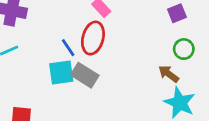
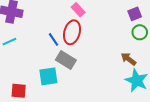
green circle: (184, 49) -> (140, 32), moved
cyan square: (61, 72) -> (48, 76), moved

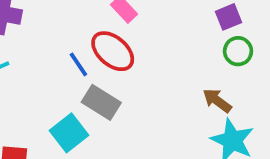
red ellipse: (72, 32) -> (113, 51), turned -65
cyan square: (48, 76) -> (69, 133), turned -30

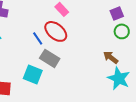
cyan square: (69, 133) -> (33, 74), turned -30

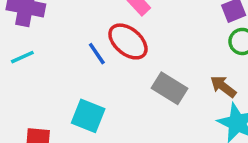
gray rectangle: (50, 58) -> (170, 88), moved

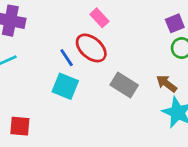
cyan square: (88, 116) -> (65, 86), moved

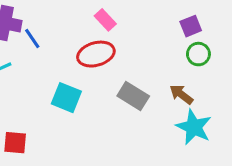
red ellipse: (91, 48) -> (96, 54), turned -56
blue line: (67, 58) -> (32, 39), moved

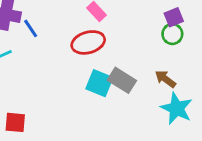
green circle: (198, 54) -> (172, 34), moved
cyan square: (66, 98) -> (99, 83), moved

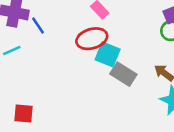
cyan square: (99, 83) -> (108, 54), moved

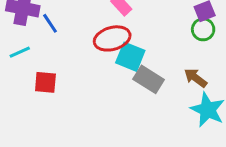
red square: (24, 114) -> (45, 82), moved

